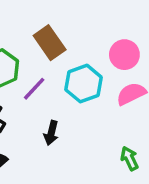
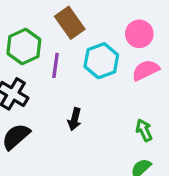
purple line: (34, 89) -> (55, 65), turned -35
black arrow: (51, 133) -> (74, 119), moved

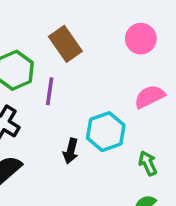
pink circle: (139, 34) -> (141, 39), moved
cyan hexagon: (101, 61) -> (106, 132), moved

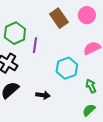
brown rectangle: (65, 44) -> (59, 18), moved
black arrow: (71, 151) -> (43, 95), moved, turned -96

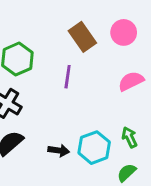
purple line: (35, 45) -> (68, 77), moved
cyan hexagon: (67, 68) -> (94, 148), moved

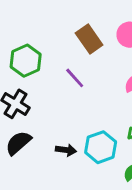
purple line: (68, 77) -> (75, 78), turned -50

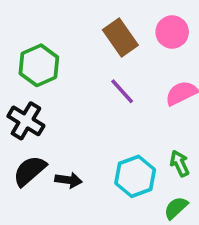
purple line: (75, 78) -> (122, 91), moved
black arrow: (66, 150) -> (68, 180), moved

